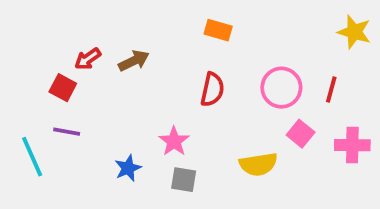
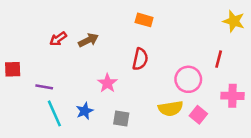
red square: (63, 88) -> (13, 69), moved, turned -30
pink circle: (281, 88) -> (188, 79), moved
pink square: (301, 134) -> (198, 115), moved
pink star: (174, 141) -> (107, 83), moved
cyan line: (32, 157) -> (54, 113), moved

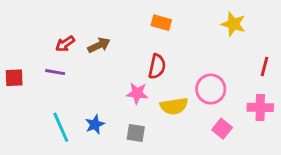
yellow star: (234, 21) -> (233, 24), moved
red line: (219, 59) -> (264, 66), moved
pink star: (107, 83) -> (137, 93), moved, turned -30
purple line: (44, 87) -> (55, 72), moved
yellow semicircle: (171, 108) -> (174, 106), moved

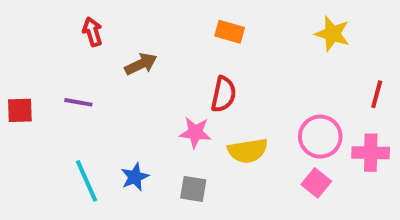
red arrow: (65, 44) -> (92, 32), moved, turned 108
pink circle: (211, 89) -> (320, 137), moved

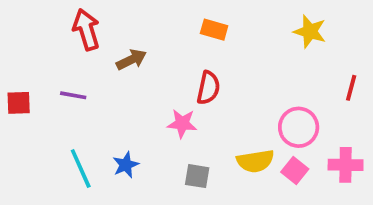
red arrow: (92, 32) -> (86, 30), size x1.5
yellow semicircle: (248, 151) -> (255, 161), moved
pink cross: (371, 153) -> (346, 165), moved
gray square: (193, 189) -> (197, 176), moved

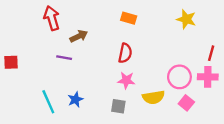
purple line: (73, 95) -> (64, 58), moved
pink star: (182, 123) -> (126, 80), moved
pink cross: (346, 165) -> (208, 77), moved
pink square: (295, 170) -> (186, 103), moved

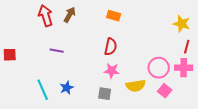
yellow star: (186, 19) -> (182, 24), moved
brown arrow: (79, 36) -> (70, 15), moved, turned -35

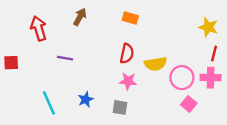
red arrow: (46, 16) -> (39, 28), moved
yellow semicircle: (136, 86) -> (156, 64), moved
blue star: (67, 88) -> (86, 99), moved

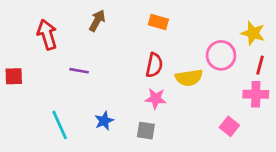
pink circle: (182, 78) -> (221, 55), moved

